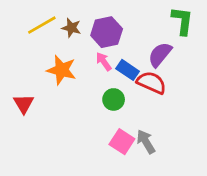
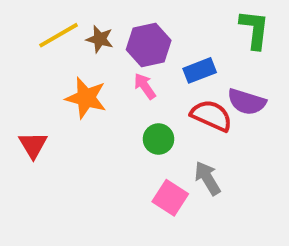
purple semicircle: (160, 55) -> (247, 102), moved, turned -112
blue rectangle: (128, 70) -> (200, 70), moved, turned -55
gray arrow: (146, 142) -> (207, 178), moved

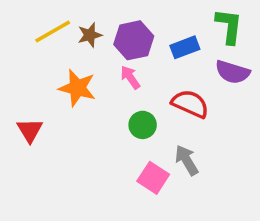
brown star: (100, 39) -> (90, 35), turned -30
blue rectangle: (200, 70) -> (185, 47), moved
purple semicircle: (247, 102) -> (233, 72), moved

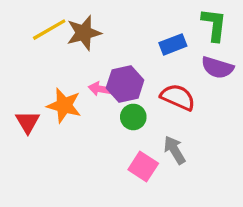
brown star: (90, 35) -> (84, 33), size x1.5
purple hexagon: (134, 40) -> (125, 84), moved
pink arrow: (130, 77) -> (100, 89), moved, turned -45
orange star: (77, 88) -> (64, 105), moved

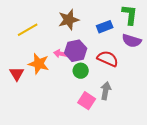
yellow line: (49, 30) -> (28, 30), moved
brown star: (84, 33) -> (69, 20), moved
gray arrow: (175, 150) -> (106, 91), turned 42

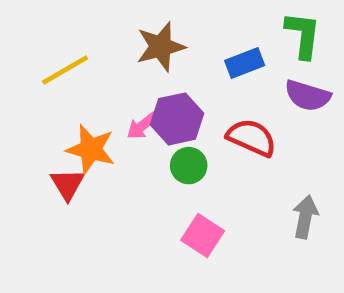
pink arrow: (61, 54) -> (142, 126), turned -48
red triangle: (17, 74) -> (67, 184), moved
gray arrow: (106, 91) -> (305, 217), moved

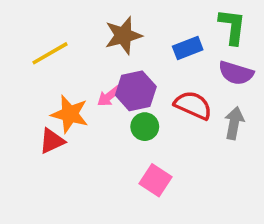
red triangle: (67, 184) -> (52, 141), turned 36
gray arrow: (305, 217) -> (234, 123), moved

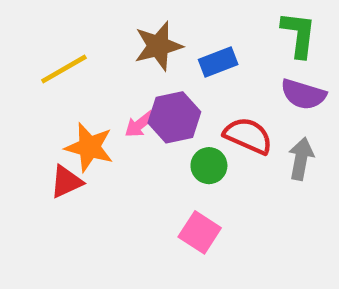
blue rectangle: (188, 48) -> (218, 62), moved
green circle: (145, 127) -> (209, 166), moved

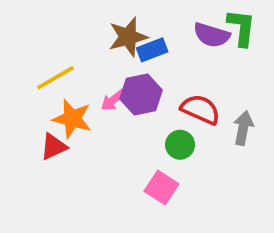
blue rectangle: (218, 62) -> (152, 50), moved
yellow line: (64, 69) -> (55, 78), moved
purple semicircle: (303, 94) -> (212, 35), moved
green circle: (209, 166) -> (180, 145), moved

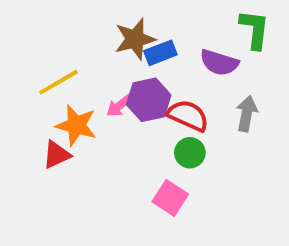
purple semicircle: (212, 35) -> (219, 63), moved
red semicircle: (200, 109) -> (188, 116), moved
gray arrow: (243, 128) -> (247, 114), moved

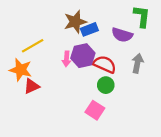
pink arrow: (119, 106) -> (66, 59), turned -48
orange star: (76, 125) -> (21, 70), moved

